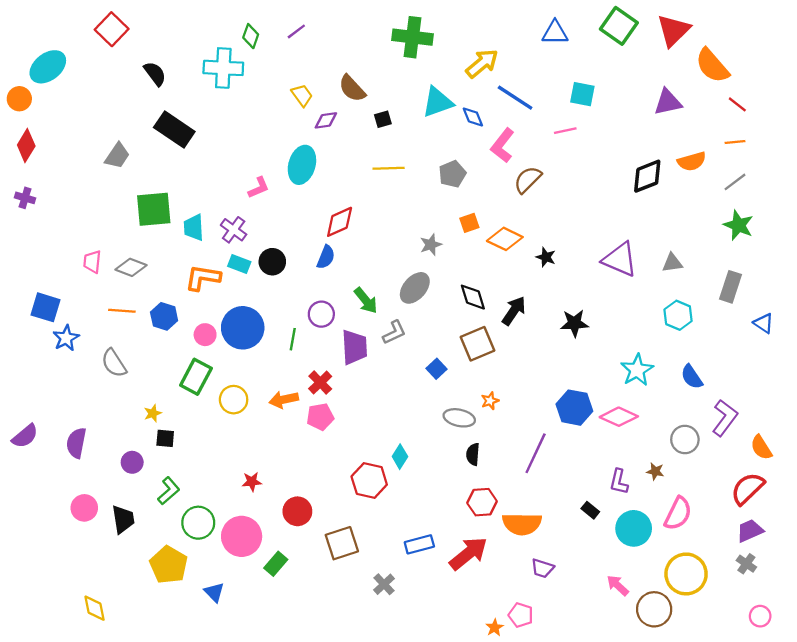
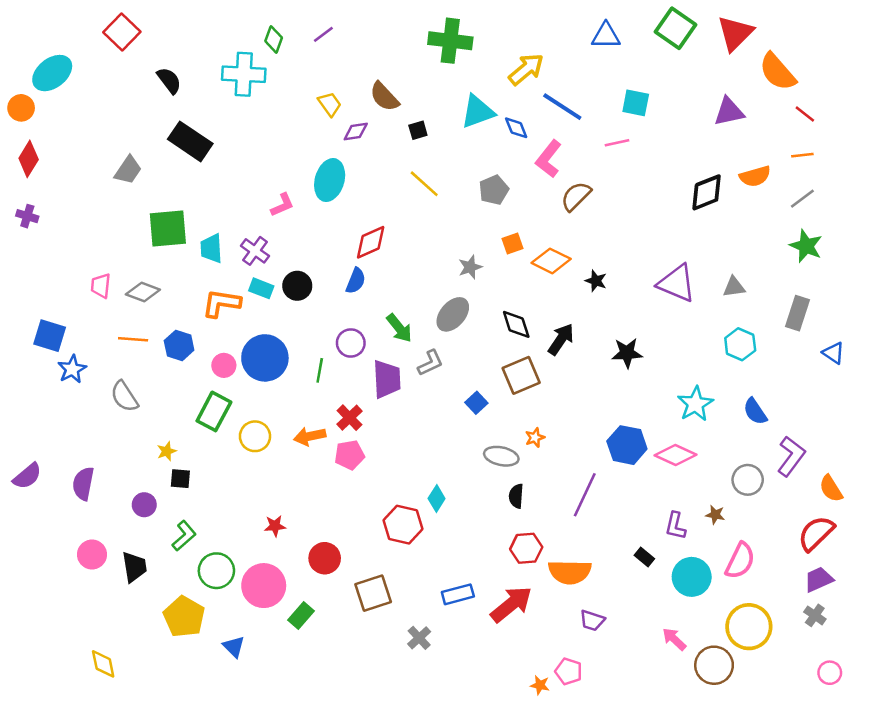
yellow line: (389, 168) -> (424, 184), turned 44
orange star: (495, 628) -> (540, 685), turned -30

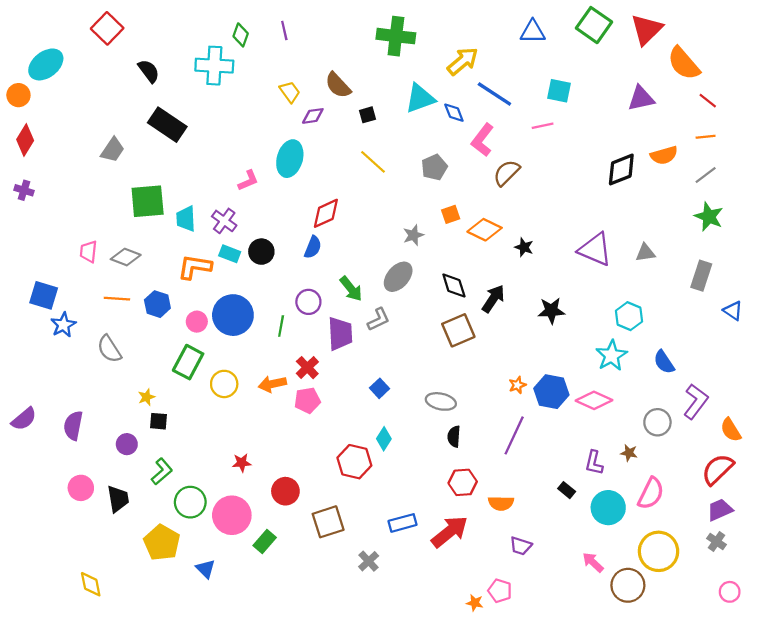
purple line: (323, 34) -> (284, 31), turned -66
cyan hexagon: (740, 344) -> (629, 316), moved
blue square: (476, 403) -> (380, 388), moved
orange star: (535, 438) -> (517, 385), moved
orange semicircle: (570, 572) -> (501, 503), size x0.7

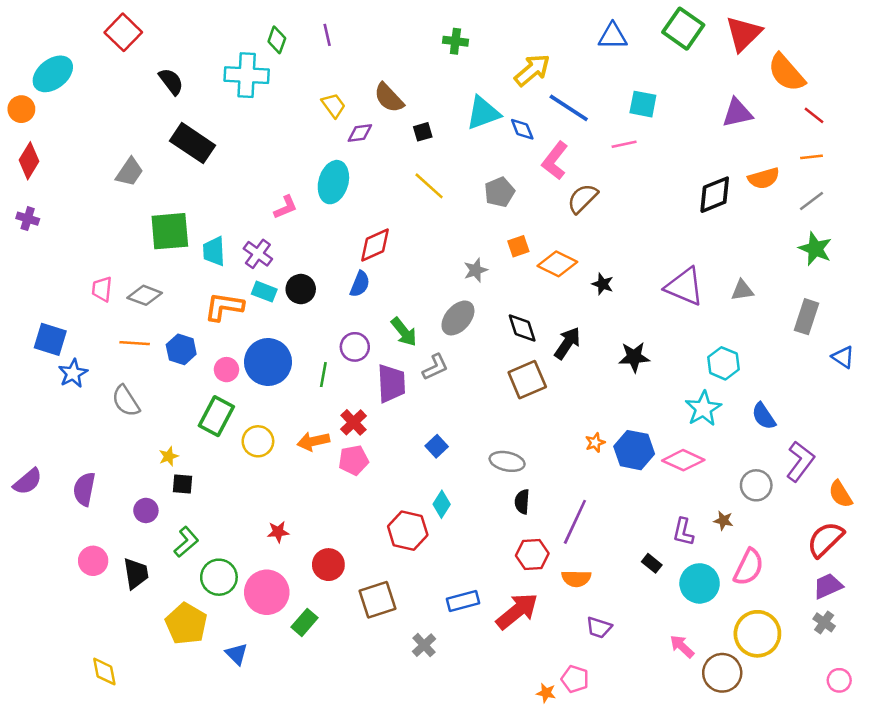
green cross: (396, 36) -> (455, 41), size x0.6
purple line: (514, 435) -> (575, 522), moved

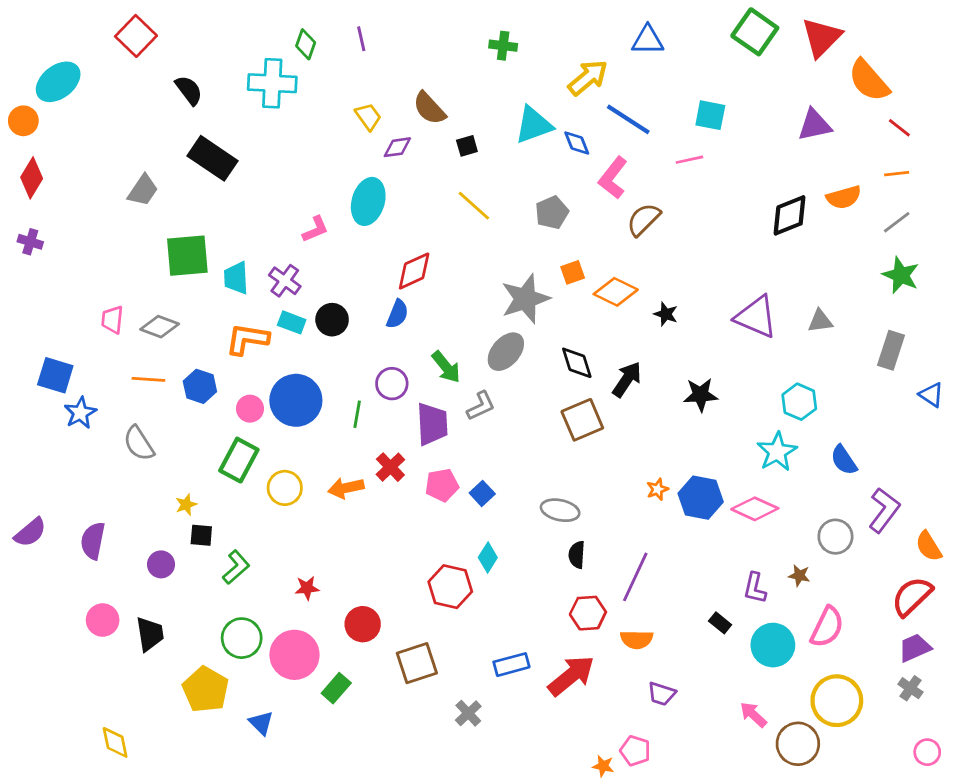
blue triangle: (613, 36) -> (648, 40), moved
gray star: (476, 270) -> (525, 299), size x1.8
pink pentagon: (354, 460) -> (442, 485), moved
green L-shape: (186, 542) -> (236, 567), moved

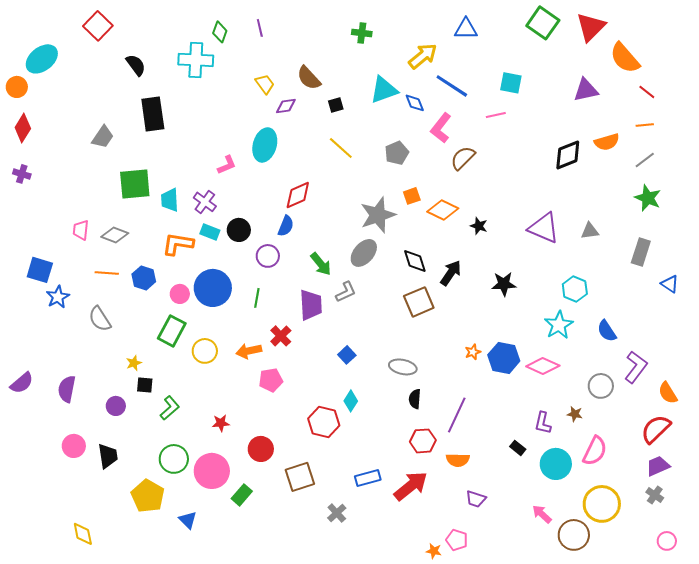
black rectangle: (212, 158) -> (153, 114), turned 48
purple circle: (392, 384) -> (268, 256), moved
pink pentagon: (442, 485) -> (271, 380), moved

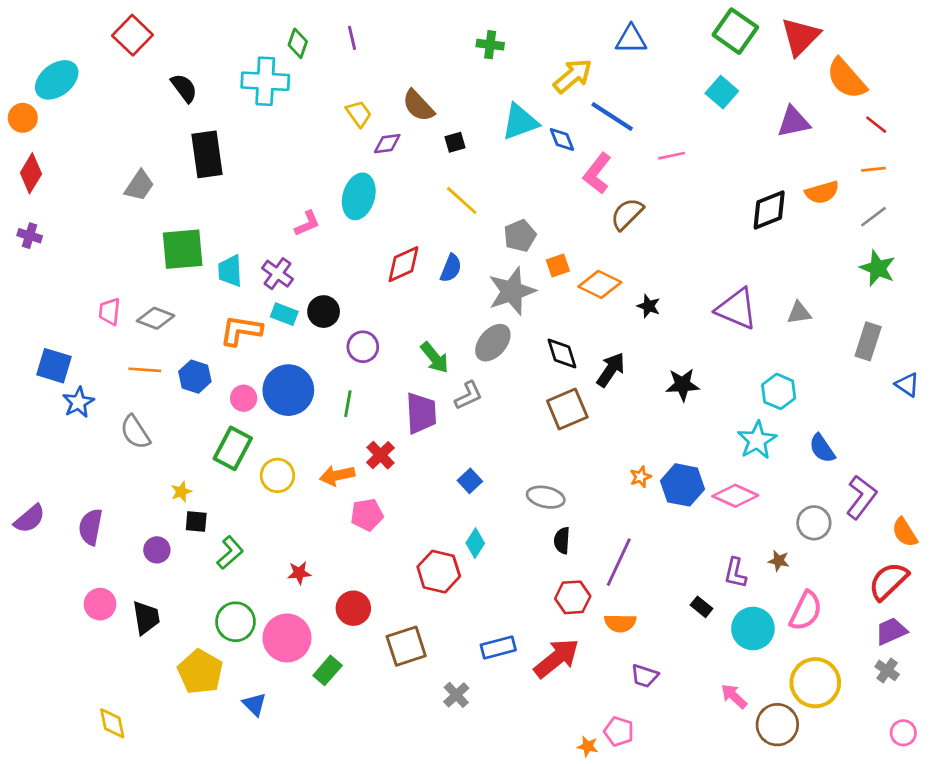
cyan square: (511, 83) -> (722, 92), moved, turned 30
gray pentagon: (397, 153) -> (520, 236), moved
blue semicircle: (286, 226) -> (451, 268), moved

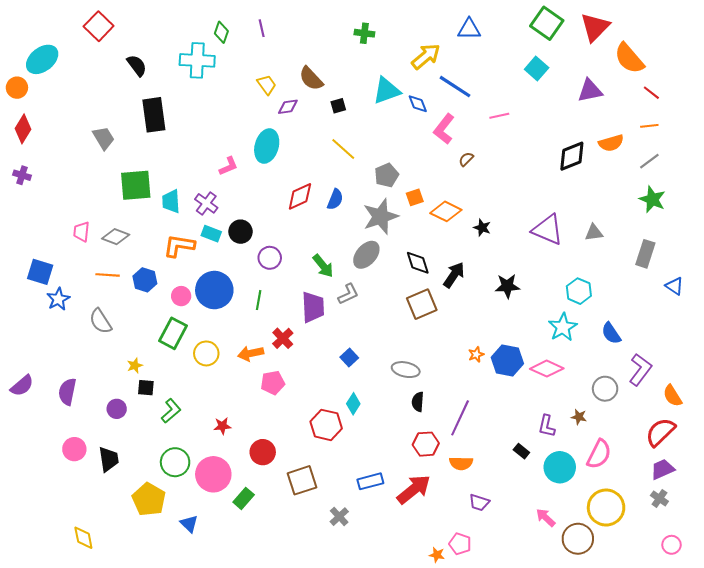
gray trapezoid: (139, 186) -> (104, 138), turned -65
brown semicircle: (627, 214) -> (466, 159), size x0.6

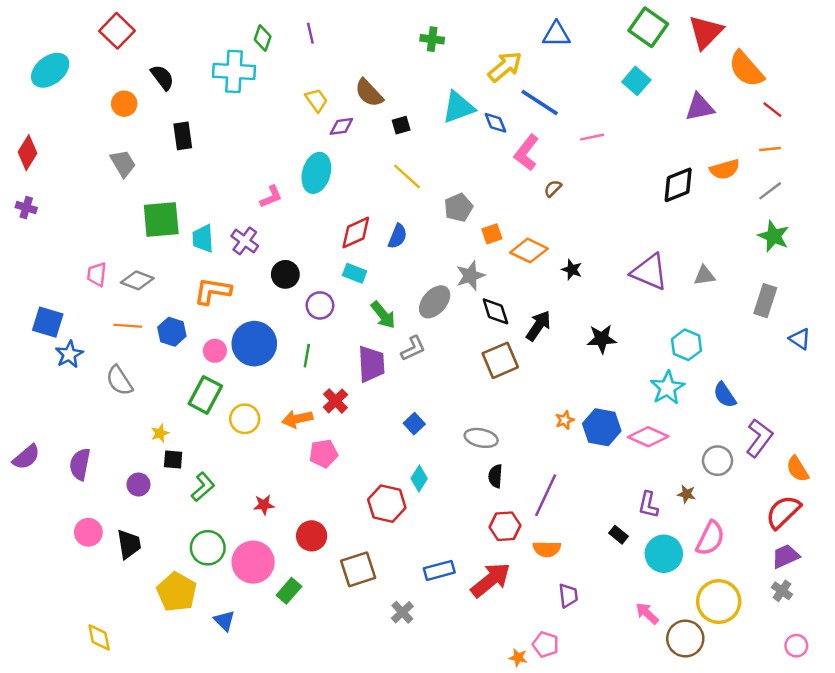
orange circle: (17, 88) -> (124, 104), moved
black rectangle: (154, 115) -> (183, 136), size x0.7
gray star: (380, 217) -> (470, 276), moved, size x0.7
cyan rectangle: (211, 234) -> (355, 273), moved
purple trapezoid: (479, 502) -> (568, 596), turned -115

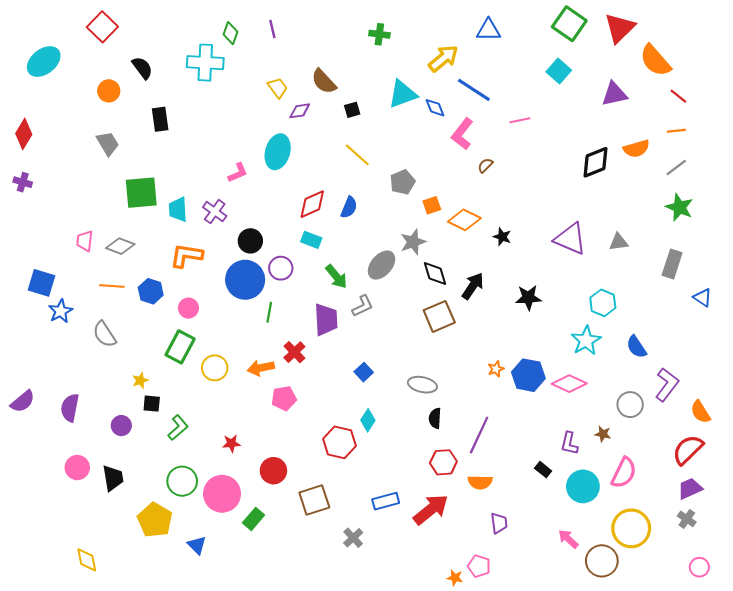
blue circle: (254, 344) -> (245, 280), moved

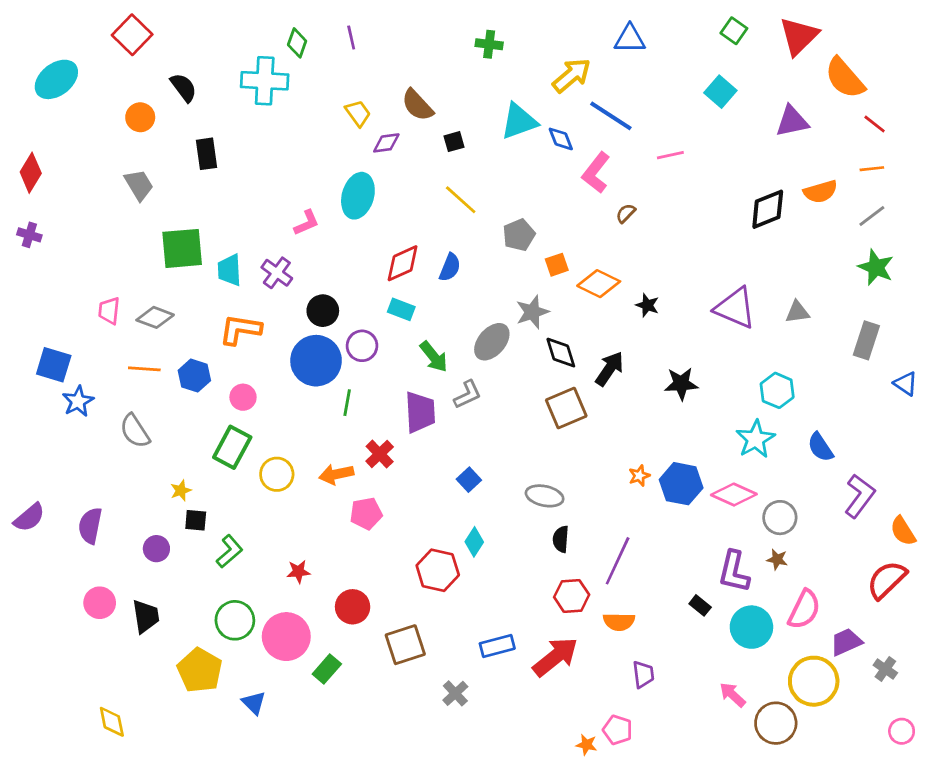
green square: (569, 24) -> (734, 31), size x0.6
gray circle: (630, 405) -> (780, 518), moved
purple L-shape: (569, 443) -> (734, 572), size x1.4
purple trapezoid: (690, 489) -> (846, 642), moved

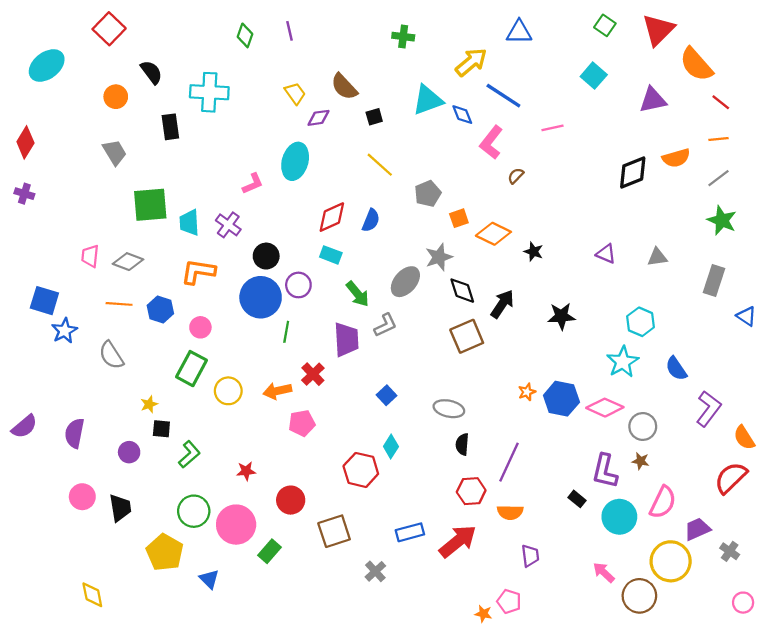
cyan cross: (265, 81) -> (209, 92), moved
purple triangle: (735, 308) -> (606, 254), size x0.6

